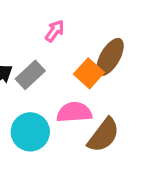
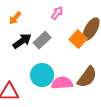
pink semicircle: (74, 112) -> (62, 83), moved

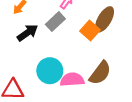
gray rectangle: (42, 40) -> (55, 22), moved

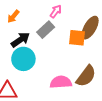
orange square: (90, 30) -> (77, 38), turned -36
cyan circle: (50, 71) -> (23, 59), moved

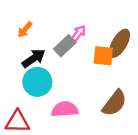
pink arrow: (56, 11) -> (78, 33), moved
pink semicircle: (61, 82) -> (65, 109), moved

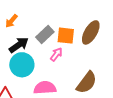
pink arrow: (78, 33) -> (56, 54), moved
orange square: (103, 56) -> (66, 36), moved

